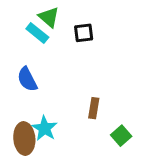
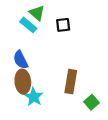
brown rectangle: (94, 108) -> (71, 82), size x1.5
brown ellipse: (24, 138) -> (23, 82), moved

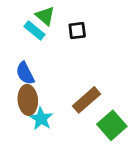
brown rectangle: (71, 82) -> (87, 100), turned 40
green square: (91, 102) -> (112, 125), size x1.5

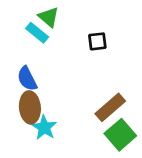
black square: (77, 31) -> (97, 41), moved
brown rectangle: (87, 100) -> (110, 107), moved

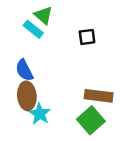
brown rectangle: (110, 107) -> (99, 96), turned 48
green square: (120, 135) -> (91, 120), moved

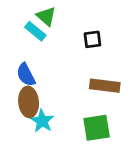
brown rectangle: (99, 96) -> (105, 86), moved
green square: (91, 120) -> (97, 128), turned 32

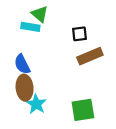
cyan rectangle: (35, 31) -> (30, 27), turned -30
brown rectangle: (105, 86) -> (90, 56), moved, turned -30

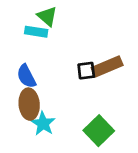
black square: (79, 34) -> (86, 71), moved
green square: (83, 110) -> (99, 131), turned -35

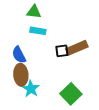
green triangle: (47, 16) -> (34, 12), turned -35
cyan rectangle: (36, 32) -> (38, 31), moved

